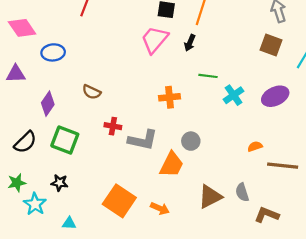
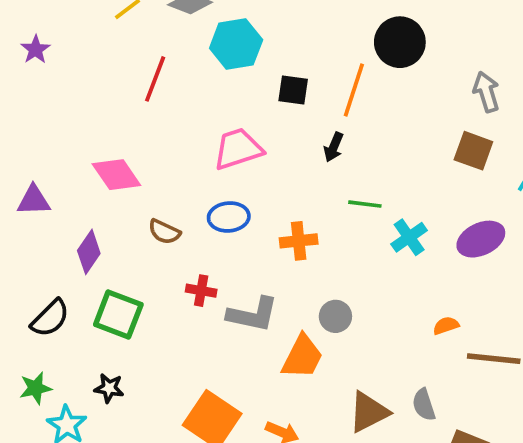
pink diamond: (22, 28) -> (116, 175), moved
pink trapezoid: (155, 40) -> (238, 149), moved, turned 32
blue ellipse: (53, 52) -> (229, 217), moved

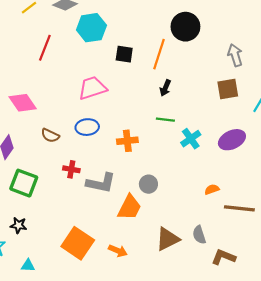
black arrow: (334, 147) -> (165, 88), moved
brown square: (473, 151) -> (228, 89), turned -30

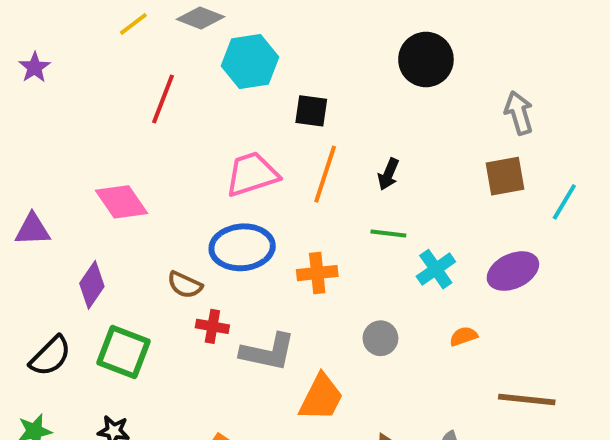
orange line: (159, 54) -> (325, 174), moved
blue ellipse: (87, 127) -> (242, 247), size x1.4
brown semicircle: (50, 135) -> (185, 285), moved
gray circle: (148, 184) -> (380, 338), moved
orange semicircle: (212, 189) -> (464, 336), moved

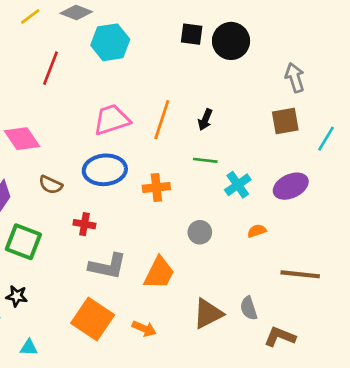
black square: (311, 111) -> (192, 34), moved
brown semicircle: (185, 285) -> (51, 185), moved
gray L-shape: (268, 352) -> (108, 266), moved

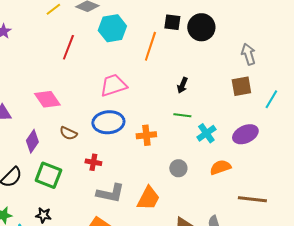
orange line: (162, 120) -> (150, 46), moved
orange semicircle: (257, 231) -> (220, 167), size x1.5

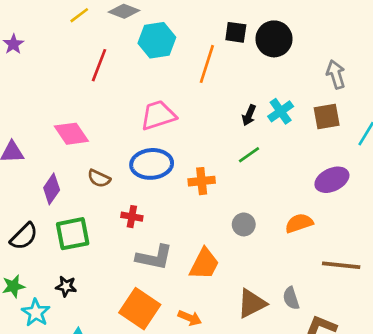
green line: (182, 115) -> (249, 155), turned -42
cyan cross: (206, 133) -> (281, 111), moved
green square: (48, 175) -> (73, 234), turned -32

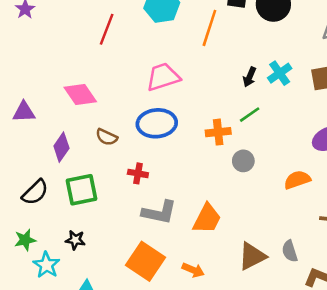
orange cross: (202, 181) -> (218, 132), moved
gray circle: (244, 224) -> (243, 161), moved

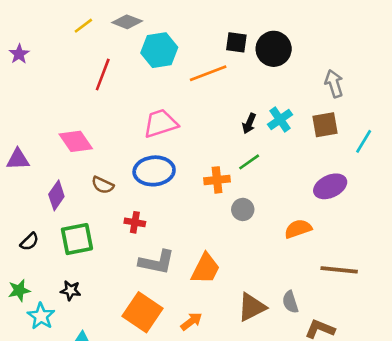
orange line: (209, 28) -> (208, 73), turned 51
black semicircle: (35, 192) -> (29, 242), size x0.7
orange arrow: (193, 270) -> (191, 321), turned -60

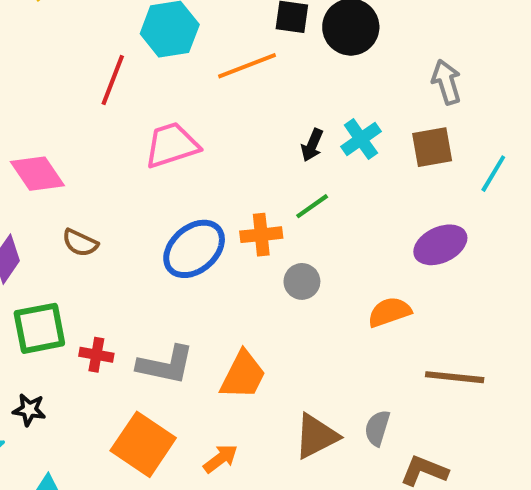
red line: (103, 75) -> (113, 80), moved
blue ellipse: (154, 171) -> (194, 249), moved, turned -36
red cross: (135, 222) -> (96, 355), moved
gray semicircle: (290, 302) -> (377, 428), turned 35

